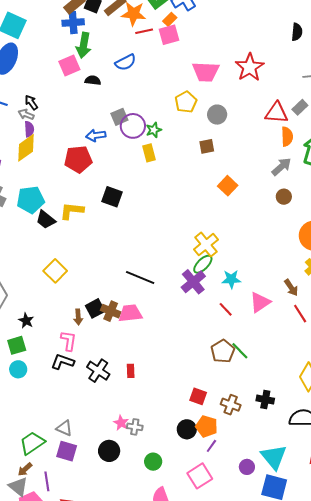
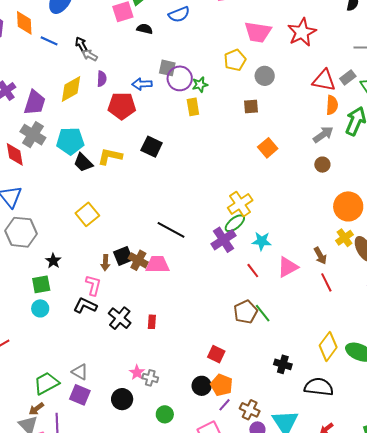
gray arrow: (26, 114) -> (90, 55), moved
gray square: (119, 117) -> (167, 68), turned 30
purple semicircle: (29, 129) -> (102, 79), moved
brown cross: (231, 405) -> (250, 410), moved

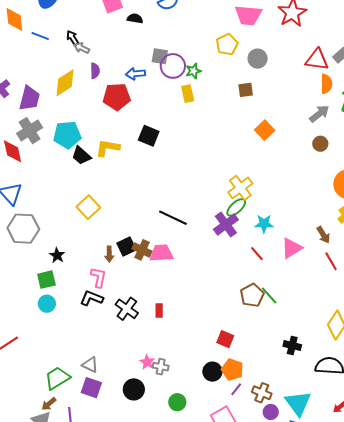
gray cross: (33, 135) -> (30, 131), turned 30

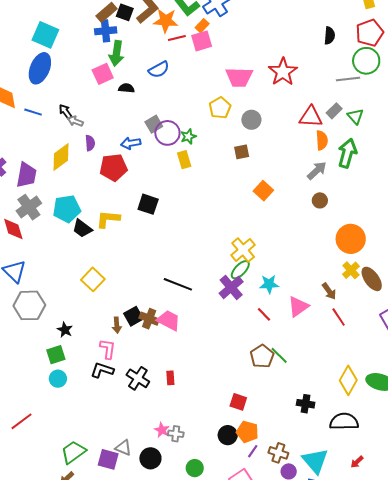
gray square: (160, 56) -> (154, 124), turned -36
pink trapezoid: (161, 253) -> (169, 320), turned 35
gray triangle: (90, 365) -> (123, 448), moved

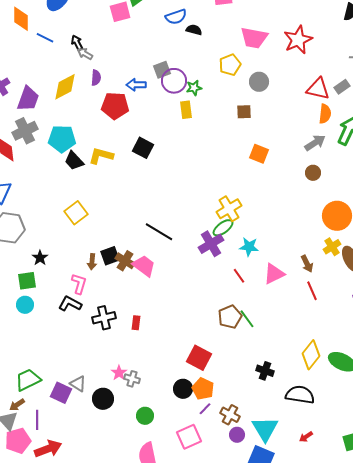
black semicircle: (126, 88) -> (194, 30), moved
orange square: (263, 191) -> (259, 154), turned -30
black cross: (138, 378) -> (104, 318), turned 35
red square: (238, 402) -> (199, 358), size x1.4

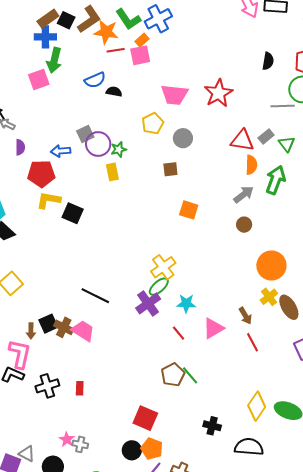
yellow L-shape: (101, 156) -> (48, 200), moved
pink L-shape: (79, 284) -> (20, 354), size x1.4

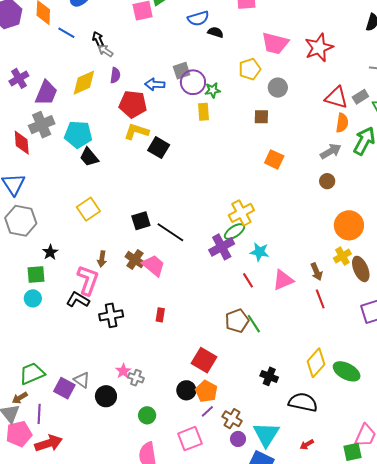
black square: (48, 324) -> (141, 221), moved
red rectangle: (80, 388) -> (160, 315), moved

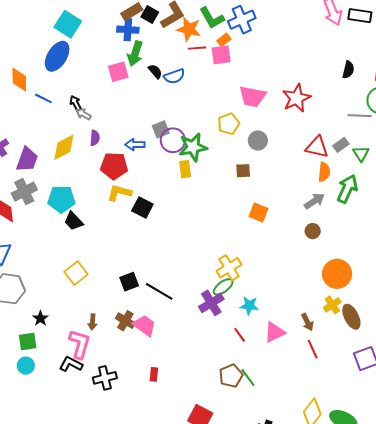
black semicircle: (216, 32) -> (155, 71), moved, turned 35
green star: (213, 90) -> (193, 147), size x1.8

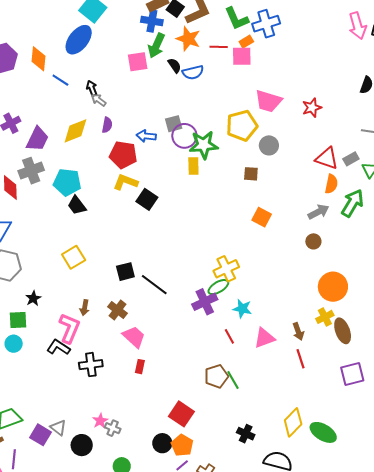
orange star: (189, 29) -> (188, 39), moved
red star: (296, 98) -> (312, 108), size x0.7
yellow pentagon: (229, 124) -> (242, 126), size x1.4
pink trapezoid: (144, 326) -> (134, 337), moved

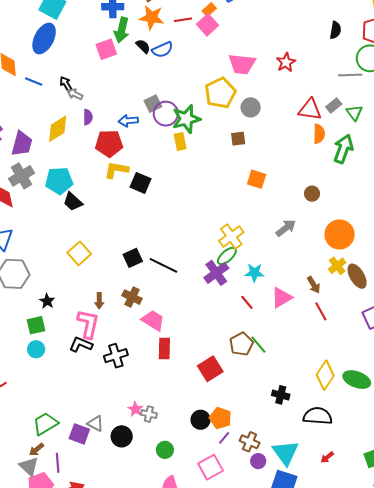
pink square: (242, 56) -> (208, 25), turned -30
gray arrow: (318, 212) -> (286, 228), moved
red rectangle: (140, 367) -> (164, 349), size x1.5
red square: (181, 414) -> (210, 369), moved, turned 35

